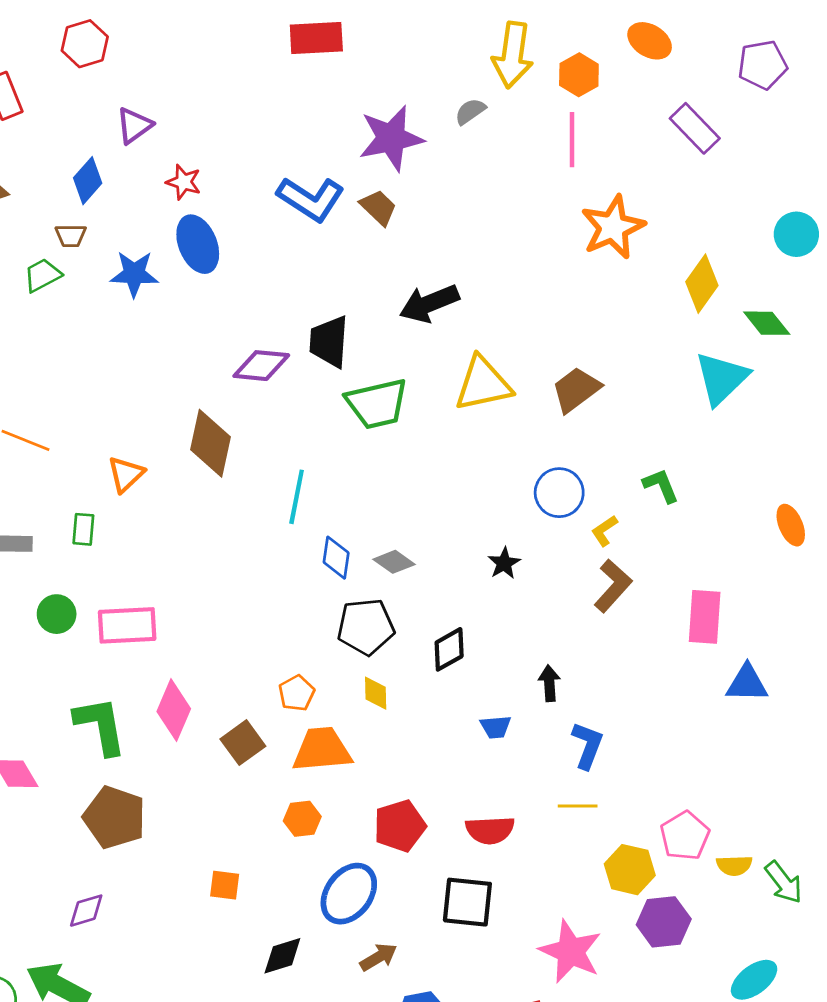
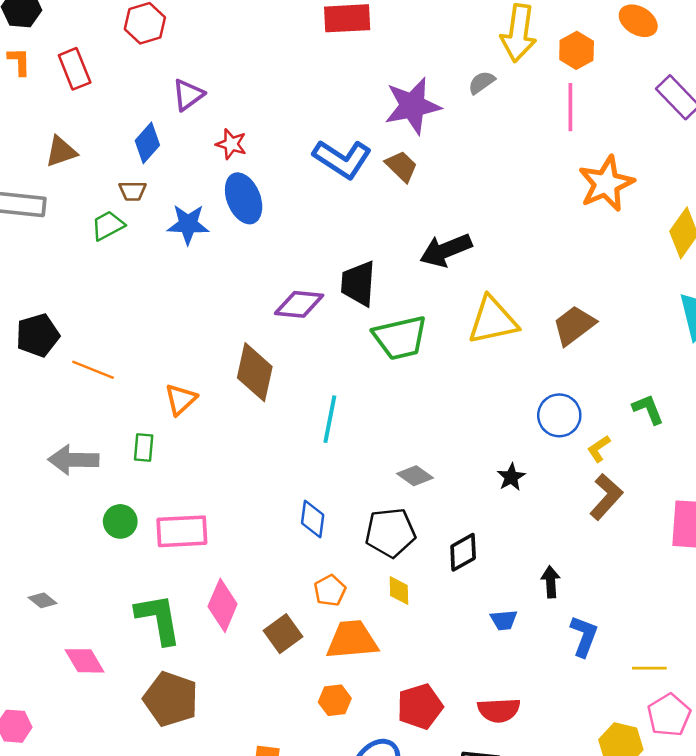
blue diamond: (336, 558) -> (313, 519), moved
yellow line: (578, 806) -> (649, 668), moved

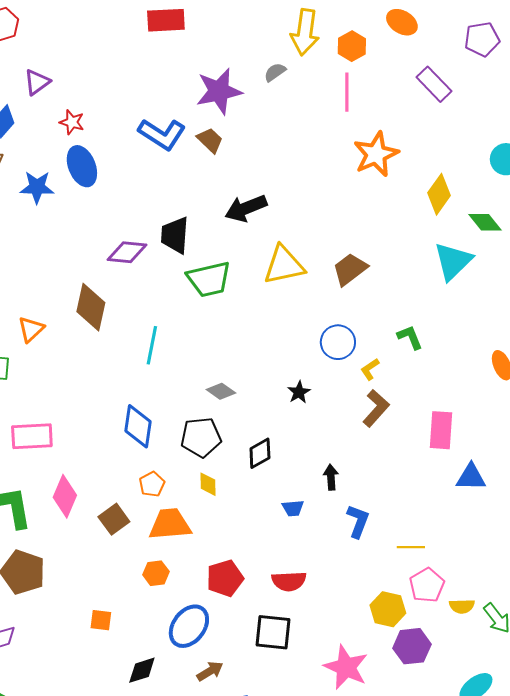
blue diamond: (313, 519) -> (138, 426), size x1.4

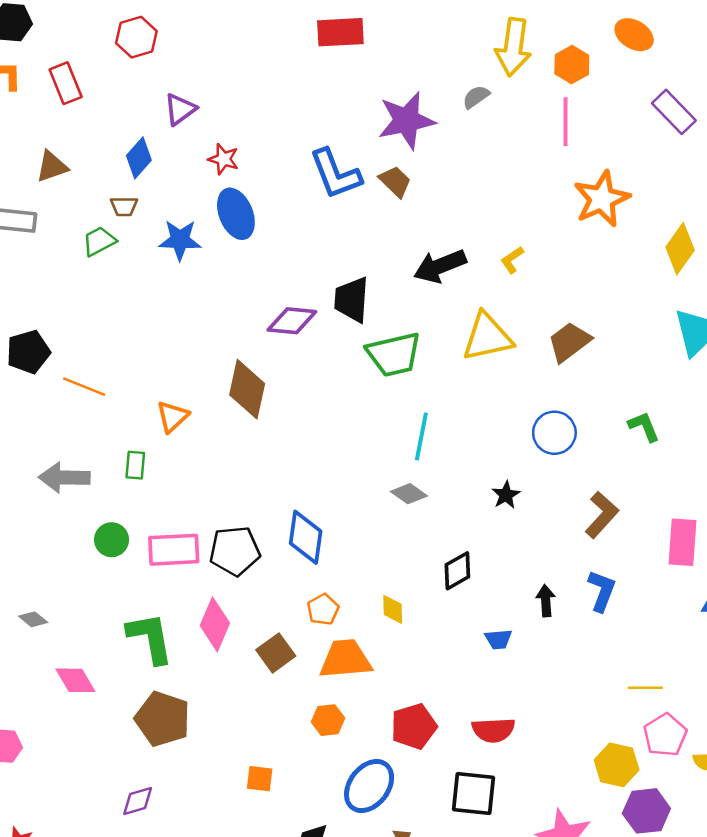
blue L-shape: (162, 134) -> (335, 174), turned 36
cyan line: (152, 345) -> (421, 436), moved
yellow L-shape: (370, 369) -> (512, 260), moved
black pentagon: (201, 437) -> (235, 551), moved
blue L-shape: (358, 521) -> (602, 591), moved

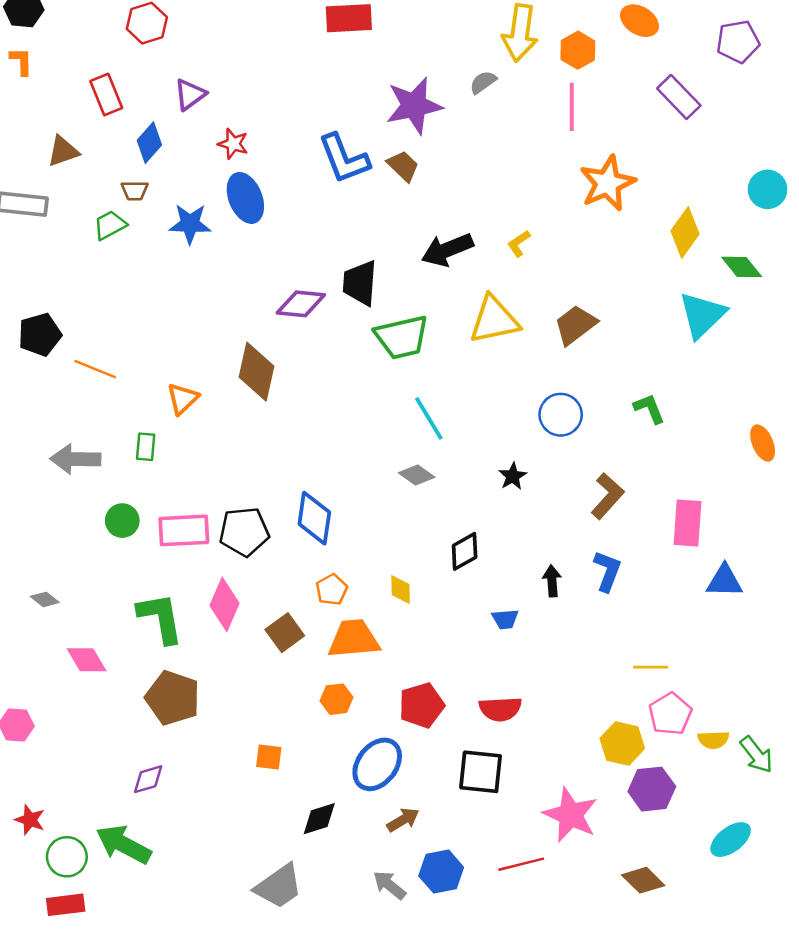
red rectangle: (66, 83) -> (106, 95), moved
cyan line: (421, 436) -> (429, 418), turned -42

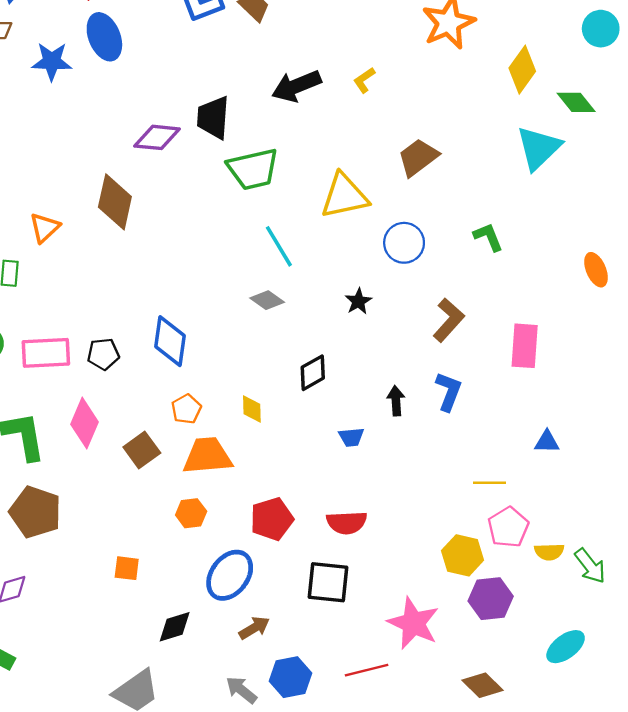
yellow triangle: (494, 320) -> (344, 196), moved
black pentagon: (244, 532) -> (103, 354), size x0.7
blue triangle: (724, 581) -> (547, 442), moved, size x0.7

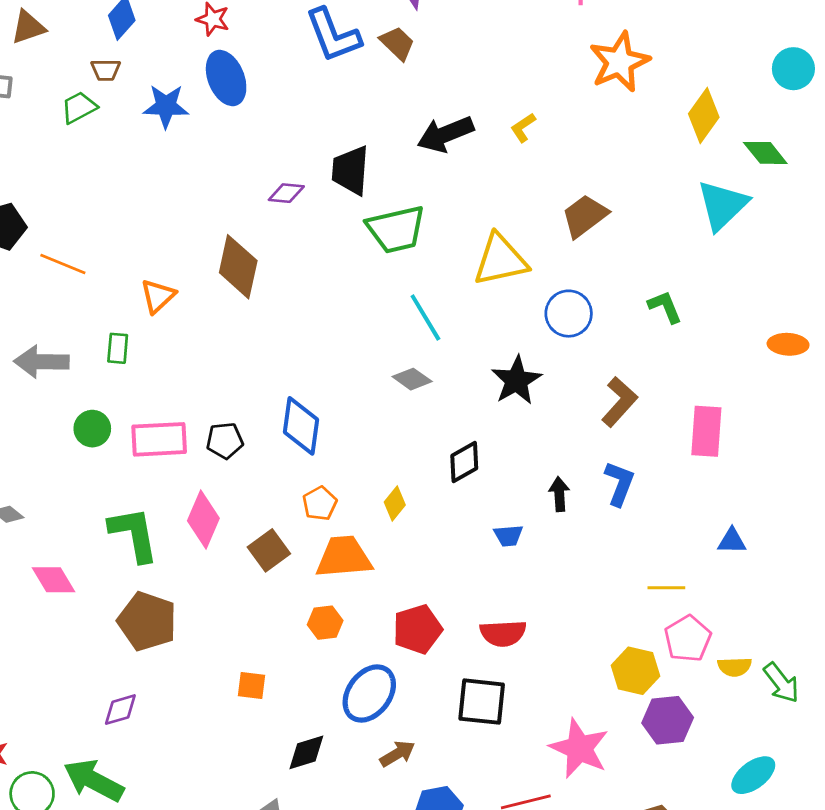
purple diamond: (157, 137) -> (286, 193), size x0.7
orange ellipse: (596, 270) -> (788, 344), turned -64
black star: (358, 301) -> (516, 380), size x1.6
yellow diamond: (252, 409) -> (395, 504), turned 40

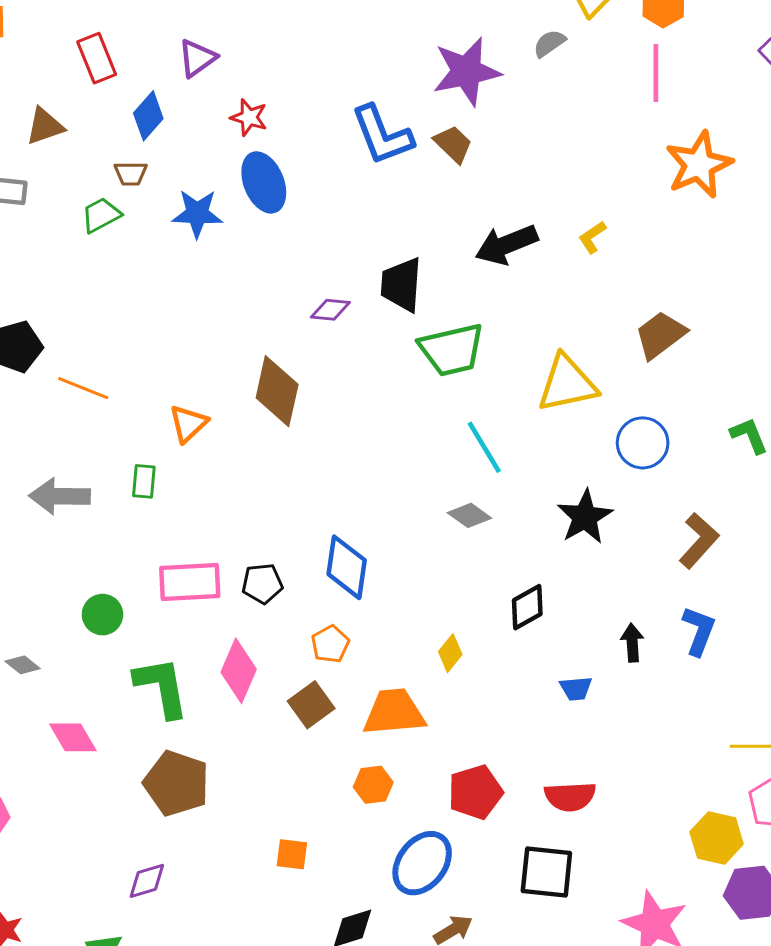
green circle: (92, 429) -> (102, 615), moved
orange pentagon: (320, 504) -> (330, 644), moved

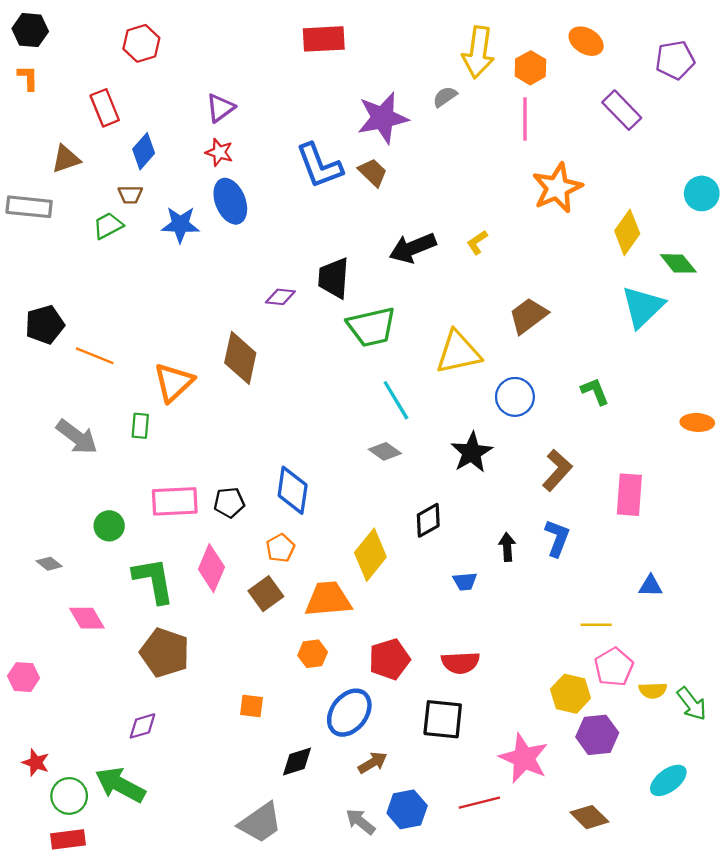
purple triangle: (197, 58) -> (220, 108), moved
orange triangle: (188, 424) -> (174, 382), size x1.4
gray arrow: (60, 496) -> (77, 437), turned -144
yellow diamond: (450, 653) -> (370, 555), size x1.8

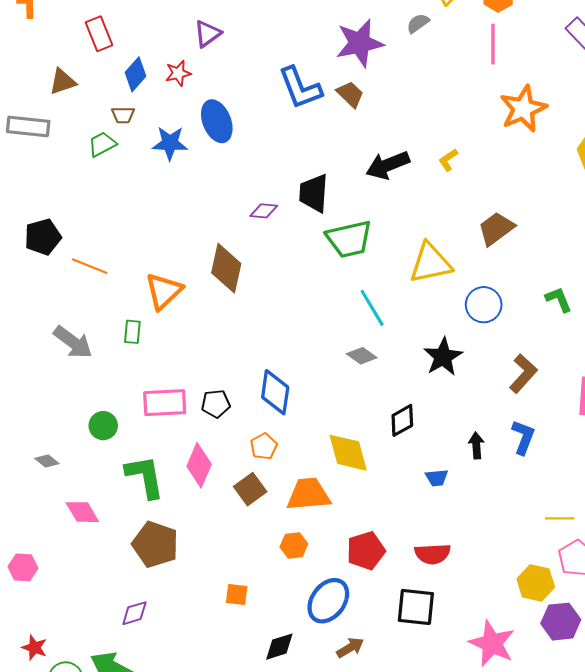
red star: (219, 152) -> (178, 73), moved, turned -30
yellow diamond: (370, 555) -> (348, 453), turned -54

